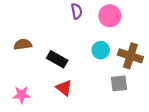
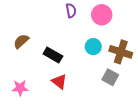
brown semicircle: (23, 44) -> (21, 41), turned -35
gray square: (119, 83) -> (110, 77), turned 35

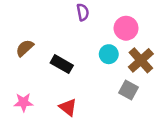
pink circle: (102, 15) -> (126, 28), moved
brown cross: (121, 52) -> (141, 60), turned 30
red triangle: (59, 82) -> (68, 107), moved

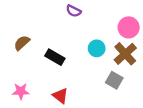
purple semicircle: (83, 12) -> (74, 11), turned 128
pink circle: (126, 28) -> (129, 27), moved

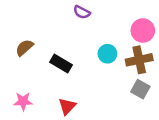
brown cross: (125, 54) -> (139, 60), turned 30
gray square: (114, 80) -> (140, 89), moved
red triangle: (60, 96) -> (67, 106), turned 35

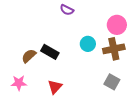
brown semicircle: (24, 48) -> (29, 56), moved
gray square: (140, 89) -> (112, 82), moved

